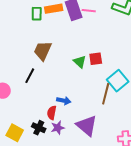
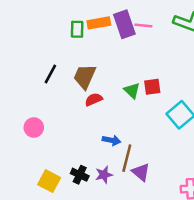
black line: (30, 76) -> (50, 74), moved
brown line: (106, 94) -> (127, 158), moved
red semicircle: (52, 113) -> (94, 99), moved, turned 56
purple triangle: (87, 126) -> (141, 172), size x0.7

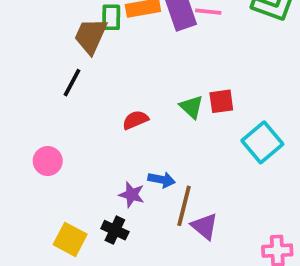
brown trapezoid: (85, 77) -> (91, 36), moved
purple star: (104, 175) -> (132, 195), moved, turned 30

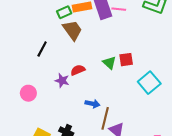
green rectangle: (111, 17) -> (64, 12), turned 64
brown trapezoid: (91, 36) -> (73, 30), moved, turned 120
purple star: (132, 195) -> (62, 81), moved

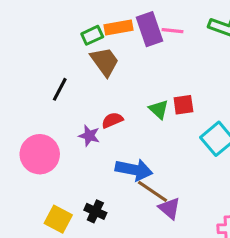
pink circle: (28, 93) -> (40, 154), size x1.6
blue arrow: (92, 104) -> (134, 170), size x1.6
brown line: (105, 118) -> (152, 191), turned -70

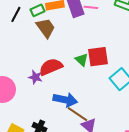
black line: (60, 89) -> (16, 14), moved
red square: (183, 105) -> (98, 57), size x1.5
red semicircle: (112, 120) -> (51, 67), size x1.6

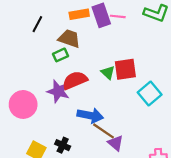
green rectangle: (37, 10) -> (61, 55), moved
brown trapezoid: (46, 28) -> (69, 38), turned -35
purple star: (35, 77) -> (58, 91), size x1.5

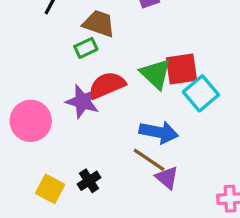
green triangle: (108, 73) -> (156, 74), size x1.5
cyan square: (150, 93) -> (201, 93), moved
blue arrow: (90, 115) -> (159, 132), moved
black cross: (63, 145) -> (89, 181), turned 32

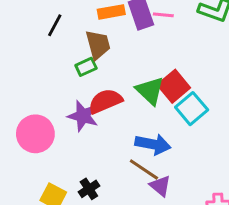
brown trapezoid: (99, 24) -> (98, 45), turned 56
red square: (181, 69) -> (174, 86), turned -32

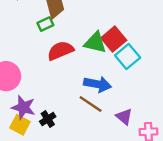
green triangle: (150, 91) -> (95, 43), turned -30
purple star: (83, 116) -> (23, 107), moved
purple triangle: (160, 186) -> (124, 117), moved

